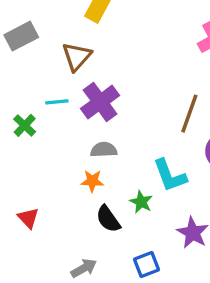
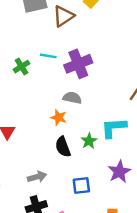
brown triangle: (77, 56) -> (63, 16), moved
cyan L-shape: (170, 176) -> (114, 128), turned 92

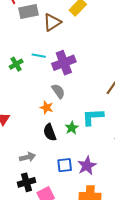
gray semicircle: (72, 98) -> (58, 91), turned 42
purple star: (119, 172) -> (87, 166), moved

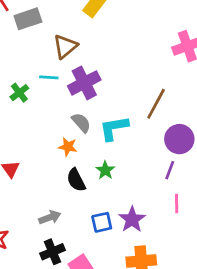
brown triangle: (52, 22) -> (65, 46), moved
cyan L-shape: (93, 117) -> (114, 128), moved

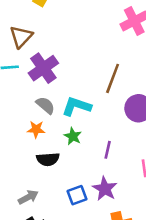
cyan L-shape: (114, 128) -> (76, 106), turned 36
green star: (105, 170) -> (73, 136), moved
purple line: (170, 170) -> (108, 150), moved
black semicircle: (76, 180) -> (48, 159), turned -60

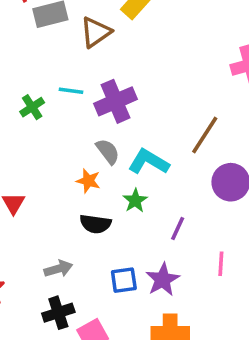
brown triangle: (21, 37) -> (96, 32), moved

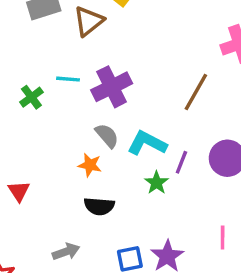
brown line: (205, 135) -> (196, 92), moved
green star: (135, 201) -> (157, 183), moved
purple line: (178, 229) -> (181, 162), moved

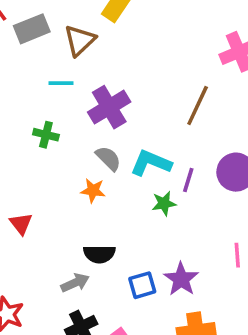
cyan line: (68, 79) -> (61, 83), moved
green cross: (31, 97) -> (46, 135), moved, turned -35
green star: (157, 183) -> (164, 203), turned 30
black semicircle: (99, 206) -> (99, 254), moved

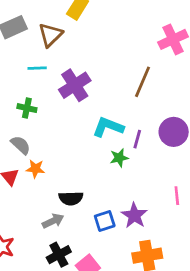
gray semicircle: (108, 158) -> (21, 145), moved
orange star: (93, 190) -> (35, 169), moved

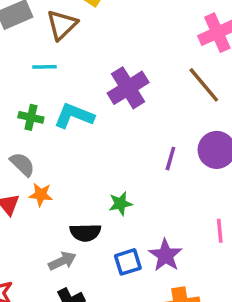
brown line: (143, 82) -> (204, 85), moved, turned -64
purple cross: (75, 85) -> (128, 88), moved
cyan L-shape: (108, 127) -> (74, 116), moved
green star: (119, 158) -> (120, 204), moved

